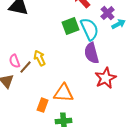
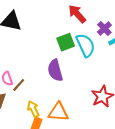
purple semicircle: (92, 53) -> (55, 70), moved
yellow arrow: (40, 58) -> (33, 109), moved

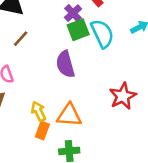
purple cross: (104, 28) -> (73, 13), moved
brown line: (19, 85) -> (21, 39), moved

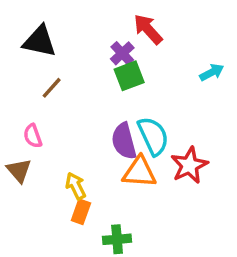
cyan semicircle: (102, 34) -> (153, 136), moved
purple semicircle: (65, 64) -> (124, 141), moved
orange triangle: (69, 115) -> (139, 172), moved

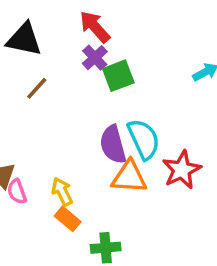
red arrow: (148, 29) -> (95, 27), moved
purple cross: (122, 53) -> (95, 58), moved
pink semicircle: (33, 136) -> (17, 192), moved
orange rectangle: (81, 212) -> (68, 219), turned -70

